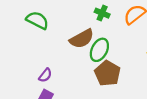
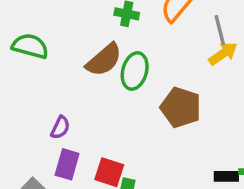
brown pentagon: (107, 73) -> (181, 107), moved

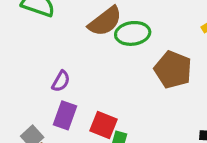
green ellipse: (135, 71) -> (133, 33), turned 64

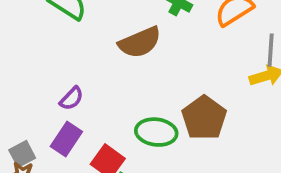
green ellipse: (133, 33) -> (156, 132), moved

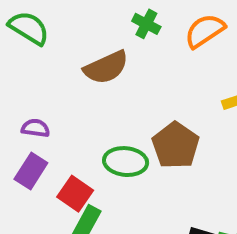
purple semicircle: (72, 98) -> (35, 128), turned -125

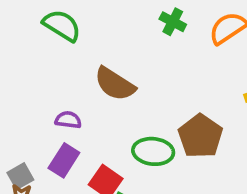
brown semicircle: (106, 67) -> (115, 84), moved, turned 57

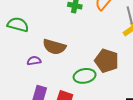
purple semicircle: (68, 120) -> (34, 61), moved

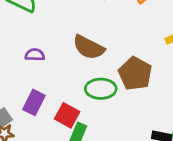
brown semicircle: (54, 47) -> (89, 47), moved

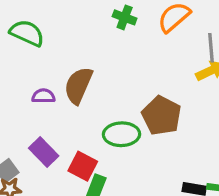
brown semicircle: (89, 47) -> (78, 85), moved, turned 88
purple rectangle: (34, 102) -> (44, 152), turned -70

